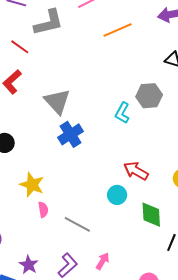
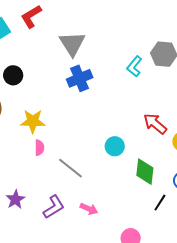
red arrow: (136, 171) -> (155, 124), moved
yellow star: (32, 185) -> (33, 121), turned -30
pink arrow: (103, 261) -> (89, 209), turned 72

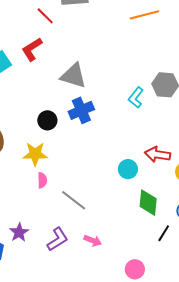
gray triangle: (72, 44) -> (73, 76), turned -40
black circle: (13, 75) -> (47, 120), moved
red arrow: (155, 124) -> (158, 154), turned -30
cyan circle: (115, 146) -> (128, 169), moved

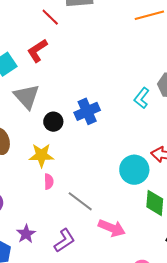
gray triangle: (73, 76) -> (27, 97), moved, turned 32
cyan circle: (128, 169) -> (134, 170), size x1.5
pink arrow: (93, 241) -> (112, 228), moved, size x1.5

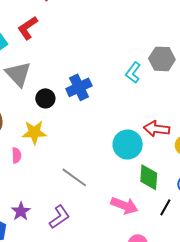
pink semicircle: (49, 182) -> (16, 155), moved
pink arrow: (112, 228) -> (124, 206), moved

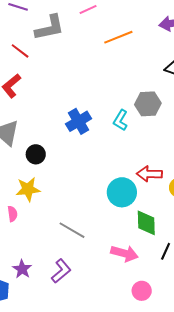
blue cross: (79, 87) -> (78, 121), moved

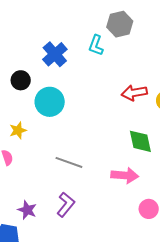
black circle: (36, 154) -> (21, 80), moved
yellow star: (28, 189) -> (18, 130), size x0.7
cyan circle: (122, 192) -> (50, 102), moved

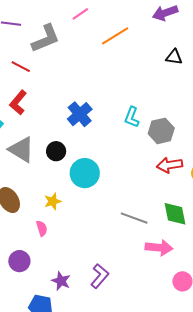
gray hexagon: (120, 24) -> (161, 131), moved
blue cross: (55, 54) -> (80, 114), moved
gray line: (69, 162) -> (134, 218), moved

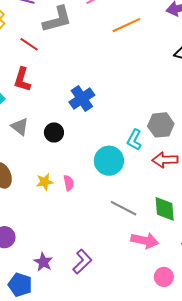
red L-shape: (18, 102) -> (22, 80), turned -30
cyan L-shape: (132, 117) -> (134, 140), moved
gray triangle: (21, 149) -> (20, 127), size x0.7
cyan circle: (85, 173) -> (109, 161), moved
pink semicircle: (42, 228) -> (69, 183), moved

